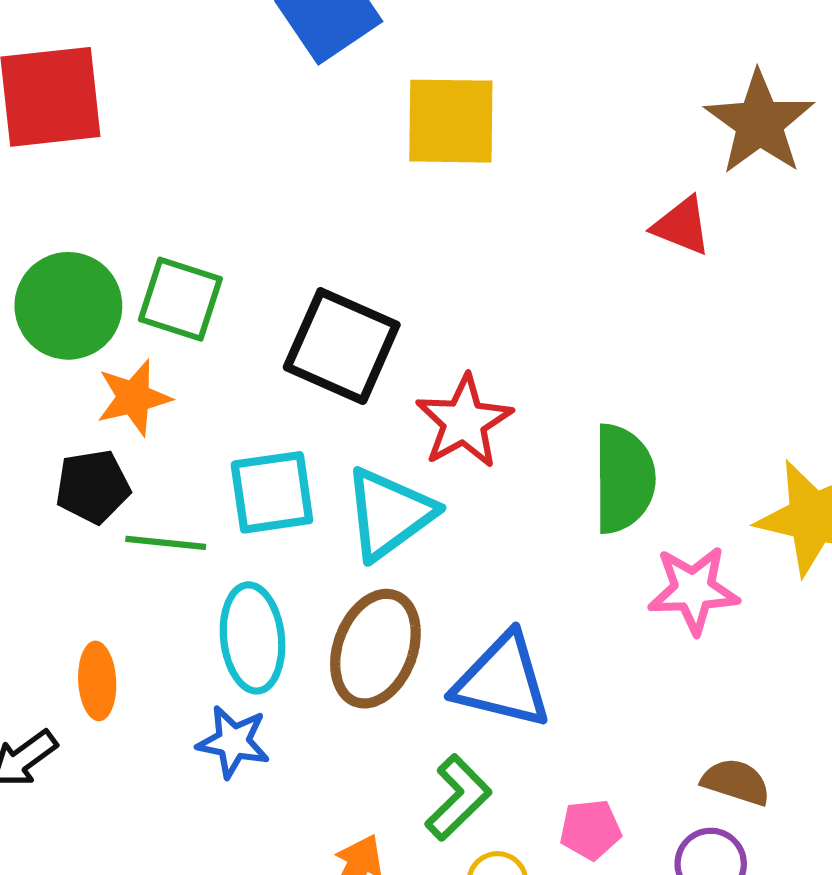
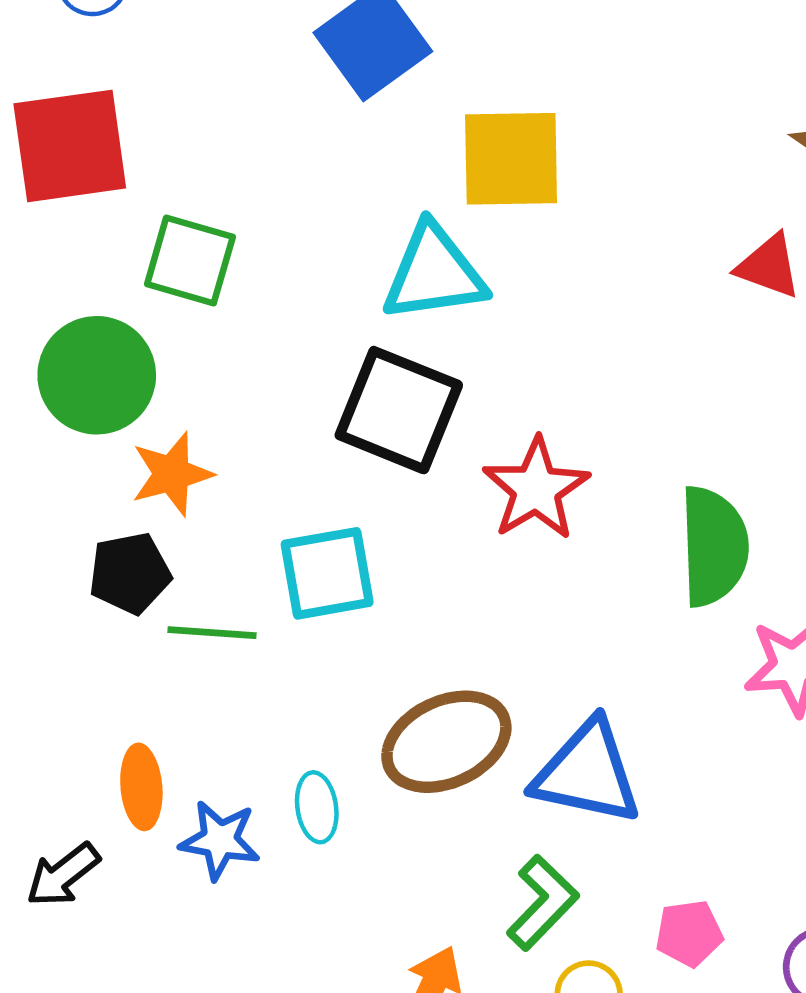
green square: (180, 299) -> (190, 260), moved
cyan triangle: (389, 514) -> (434, 273), moved, turned 30
cyan ellipse: (253, 638) -> (317, 807), moved, size x0.6
brown ellipse: (375, 649) -> (446, 742), turned 46
blue star: (233, 742) -> (220, 840), moved

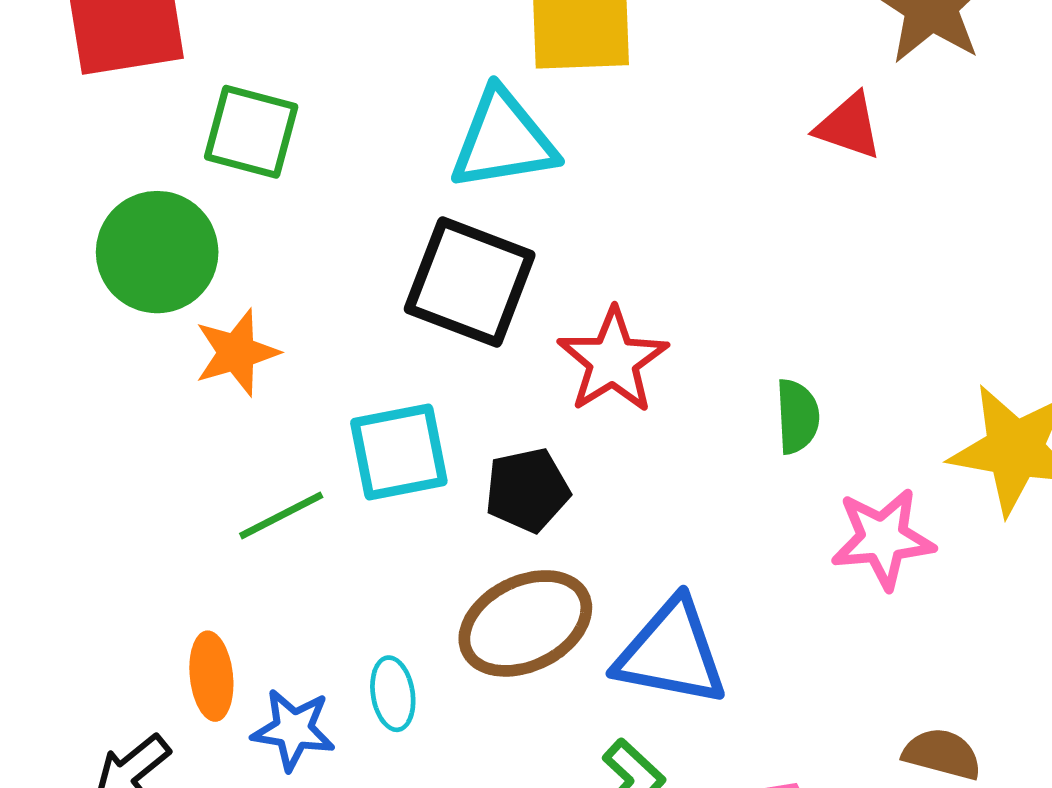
green semicircle: (714, 546) -> (797, 416), size x0.6
black pentagon: (130, 573) -> (527, 490), moved
green line: (212, 633) -> (281, 515), turned -30

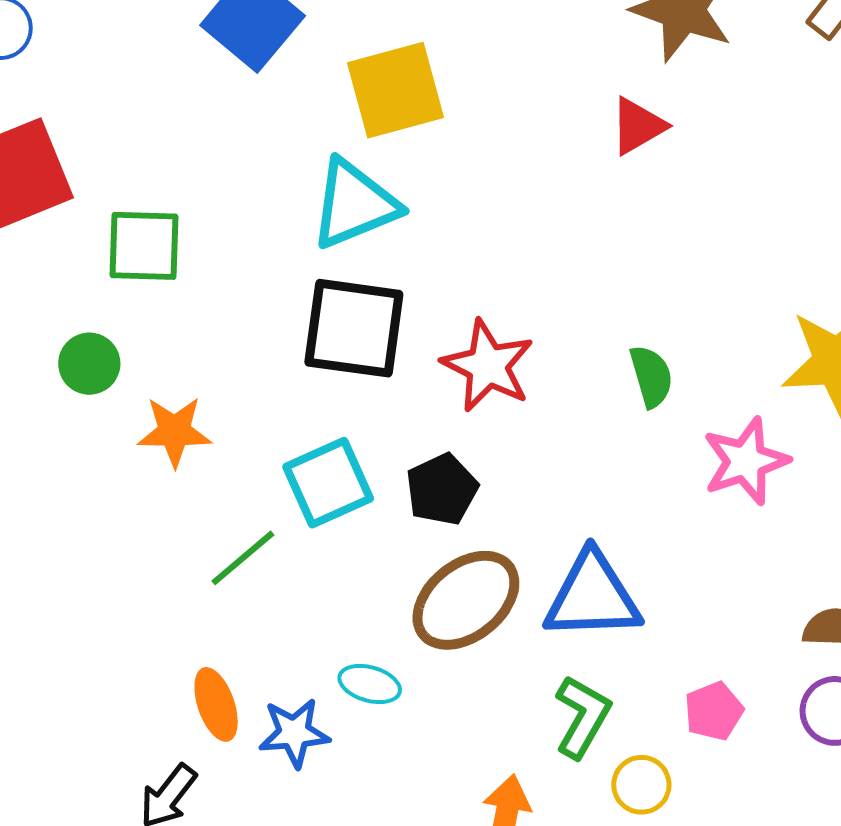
red triangle: (849, 126) -> (638, 126), turned -36
green circle: (157, 252) -> (89, 364), size x0.6
orange star: (237, 352) -> (174, 431), turned 30
cyan ellipse: (393, 694) -> (370, 684), turned -52

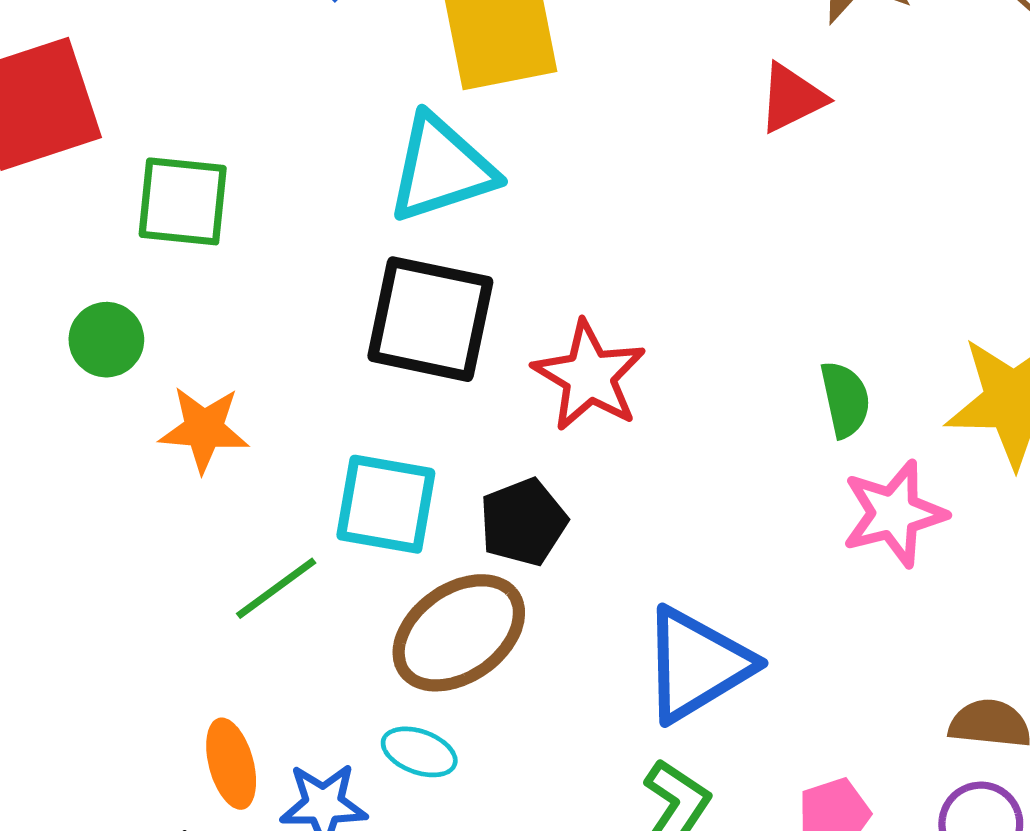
green semicircle: (651, 376) -> (845, 399), moved
cyan square: (328, 483) -> (386, 504), turned 30
blue triangle: (592, 596) -> (697, 665), turned -33
brown ellipse: (466, 600) -> (459, 633), moved

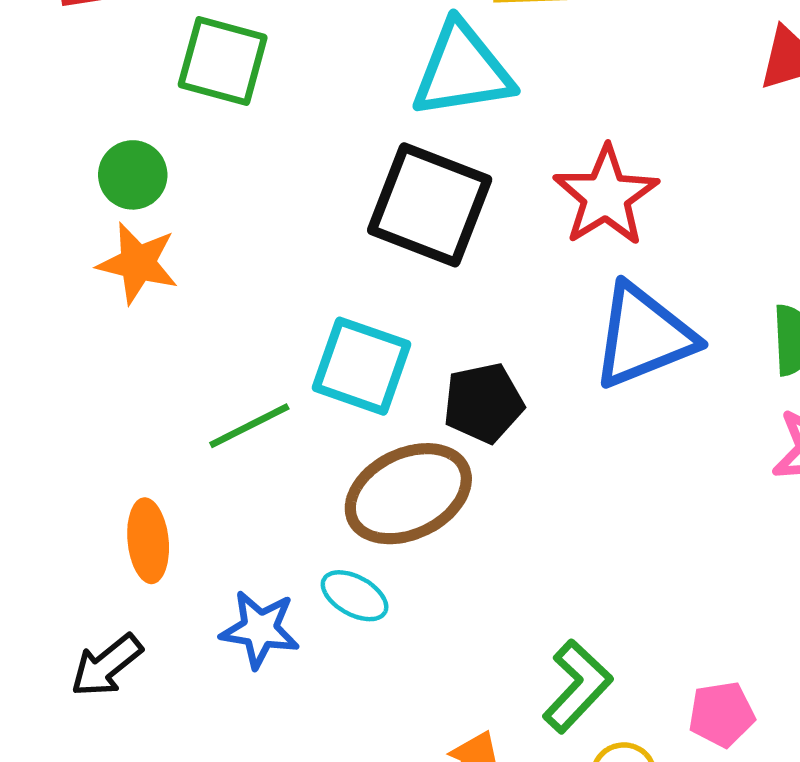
red star: (589, 376) -> (606, 196), moved
orange star: (204, 429) -> (138, 263), moved
blue triangle: (697, 665) -> (643, 336), moved
orange ellipse: (231, 764) -> (148, 541), moved

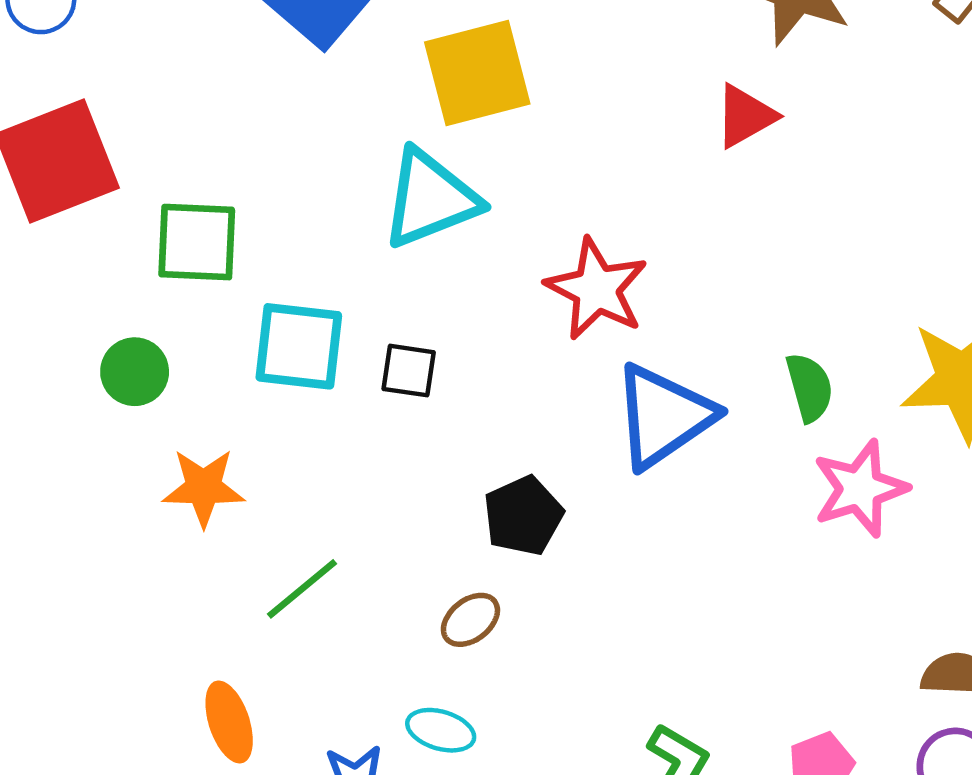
black square: (430, 205) -> (409, 371), moved, size x0.5
orange star: (138, 263) -> (204, 488), moved
cyan square: (361, 366) -> (299, 346), moved
brown ellipse: (408, 494) -> (470, 620), size x0.5

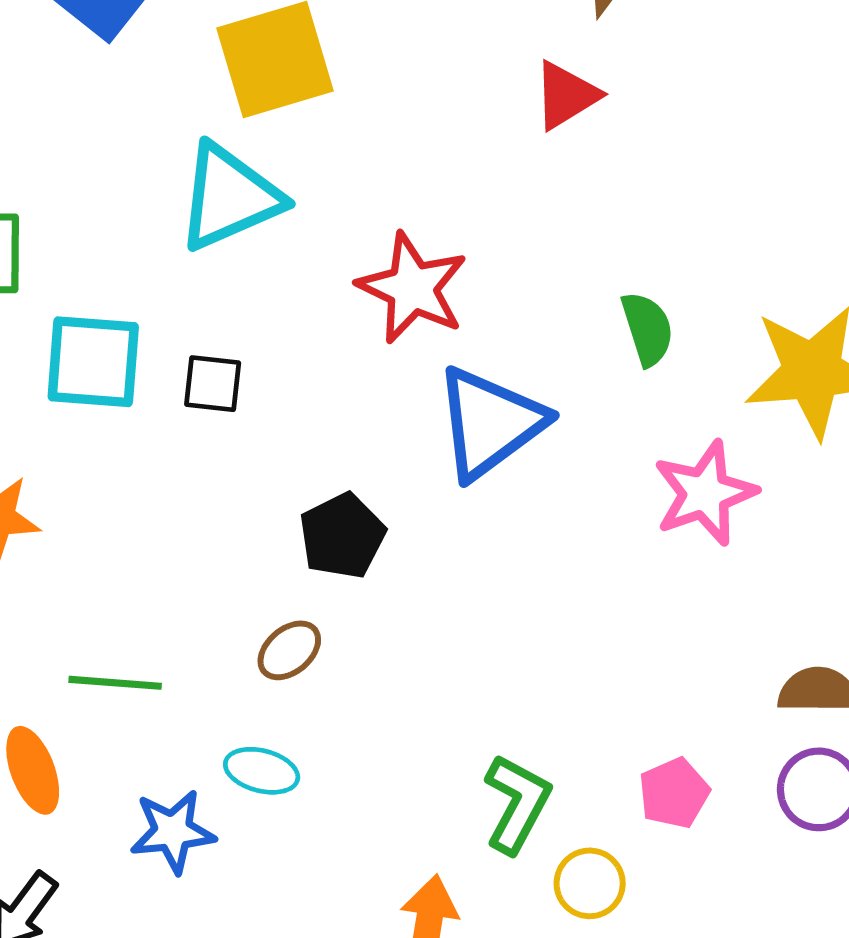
green semicircle: (810, 387) -> (647, 329), moved
green line: (302, 589) -> (115, 683), moved, turned 46

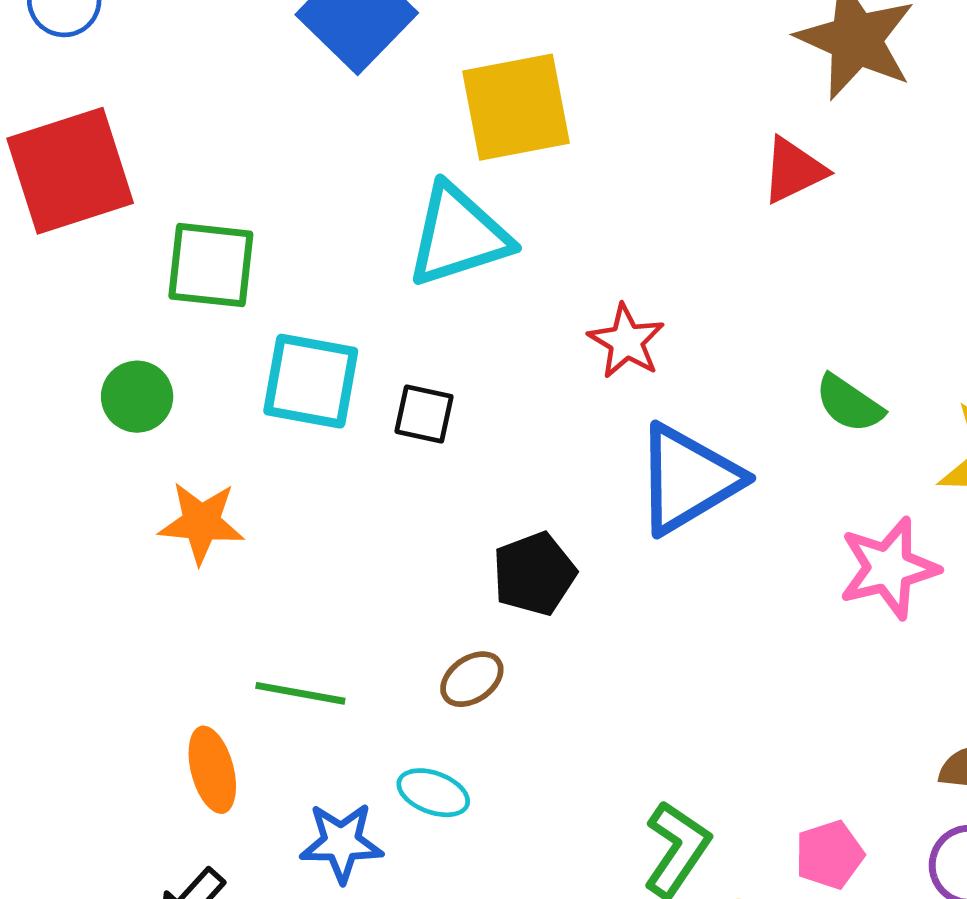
red star: (412, 288) -> (626, 341), size x0.7
green semicircle: (647, 329) -> (849, 404), turned 136

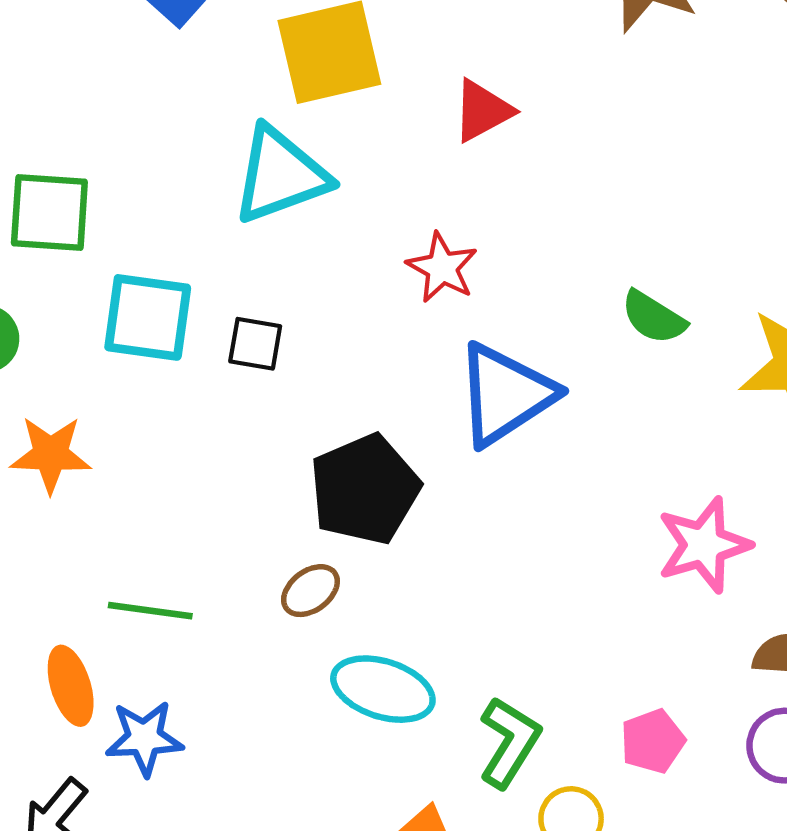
red triangle: (794, 170) -> (483, 111), moved
pink star: (889, 568) -> (704, 545), moved
black pentagon: (534, 574) -> (365, 489), size x1.4
cyan ellipse: (433, 793) -> (383, 689), moved, size x1.5
blue star: (341, 843) -> (144, 738), moved

